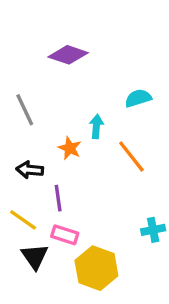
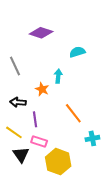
cyan semicircle: (138, 98) -> (77, 52), moved
orange line: (131, 156) -> (73, 113), moved

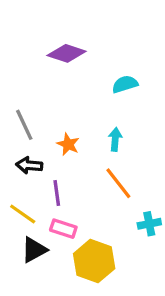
gray line: (15, 66) -> (24, 125), moved
cyan arrow: (58, 76) -> (115, 139), moved
black triangle: (21, 155) -> (34, 250), turned 36

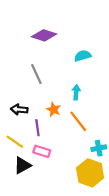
gray line: (24, 125) -> (36, 74), moved
orange star: (68, 144) -> (54, 109), moved
yellow hexagon: (94, 261) -> (90, 173), moved

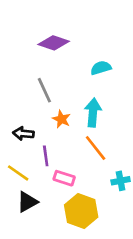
cyan arrow: (76, 92) -> (93, 113), size x1.5
orange star: (54, 109) -> (61, 119), moved
pink rectangle: (42, 151) -> (64, 178), moved
yellow hexagon: (90, 173) -> (81, 211), moved

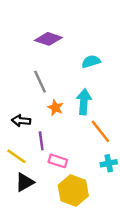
orange line: (96, 148) -> (100, 131), moved

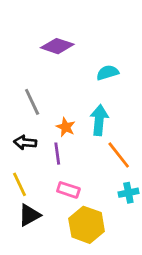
gray line: (40, 82) -> (32, 102), moved
purple line: (41, 141) -> (57, 154), moved
yellow line: (16, 156) -> (20, 184), turned 30

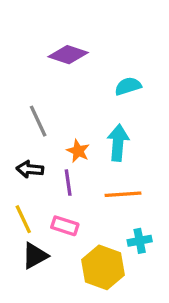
orange line: (119, 155) -> (123, 194), moved, turned -56
pink rectangle: (68, 190) -> (65, 226), moved
cyan cross: (128, 193) -> (140, 241), moved

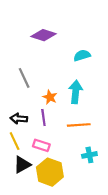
black arrow: (30, 169) -> (19, 119), moved
yellow hexagon: (103, 267) -> (50, 172), moved

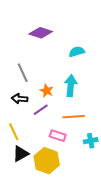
purple line: (43, 118) -> (41, 110), turned 63
black arrow: (19, 119) -> (20, 99), moved
pink rectangle: (41, 145) -> (58, 136), moved
cyan cross: (89, 155) -> (91, 141), moved

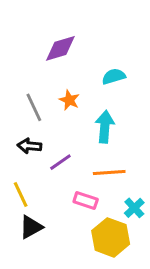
purple diamond: (41, 33) -> (60, 48), turned -35
orange star: (47, 91) -> (69, 100), moved
cyan cross: (91, 141) -> (134, 208), turned -32
yellow hexagon: (47, 161) -> (111, 237), moved

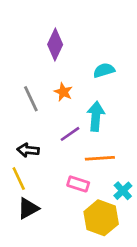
purple diamond: (60, 48) -> (55, 45), turned -48
black arrow: (29, 146) -> (28, 150), moved
purple line: (60, 162) -> (70, 134), moved

